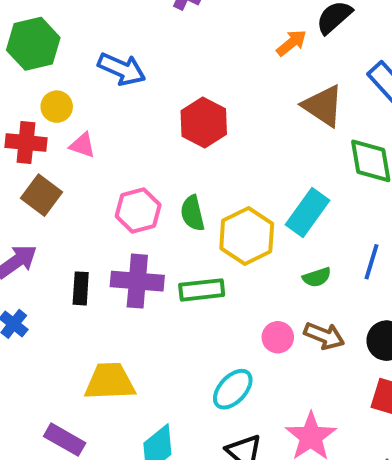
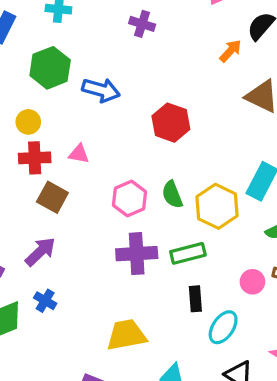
green hexagon: (33, 44) -> (50, 68), moved
yellow circle: (57, 107) -> (28, 122), moved
black rectangle: (81, 288) -> (195, 299), moved

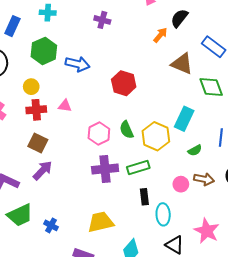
brown square: (52, 197) -> (38, 143), moved
blue cross: (45, 301) -> (51, 225), moved
cyan ellipse: (223, 327) -> (163, 214), turned -35

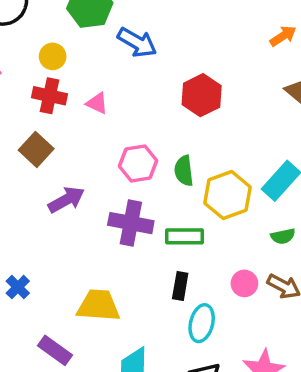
purple arrow: (43, 170) -> (66, 200), moved

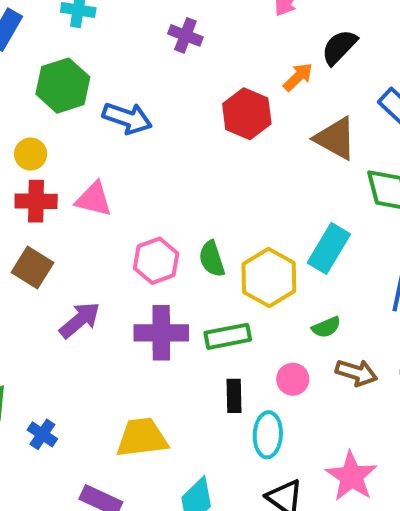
red hexagon: (202, 95) -> (247, 114), moved
pink triangle: (97, 103) -> (94, 199), size x1.4
green semicircle: (283, 236) -> (326, 327), moved
pink circle: (244, 283) -> (293, 379), moved

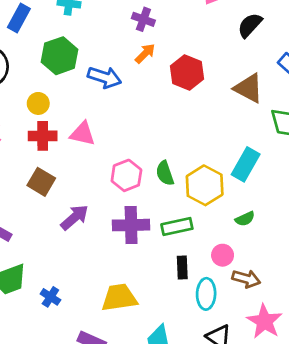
orange arrow: (298, 77) -> (145, 53), moved
brown arrow: (356, 373) -> (246, 279), moved

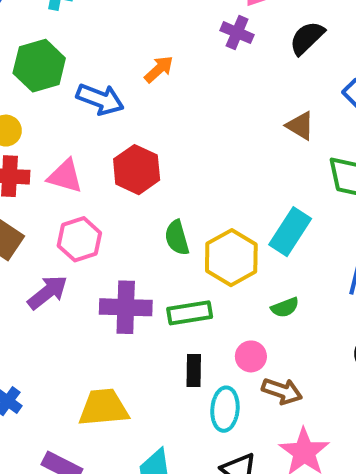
purple cross: (143, 19) -> (237, 33), moved
red hexagon: (187, 72) -> (137, 170), moved
brown triangle: (249, 88) -> (300, 126), size x0.7
pink hexagon: (126, 175) -> (79, 239), moved

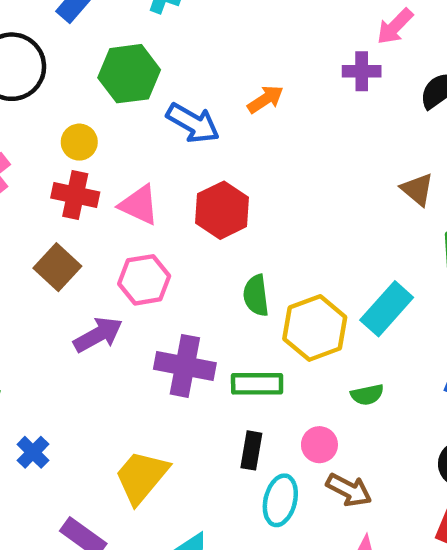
purple cross: (237, 33) -> (362, 71), turned -32
yellow trapezoid: (104, 408) -> (141, 477), turned -54

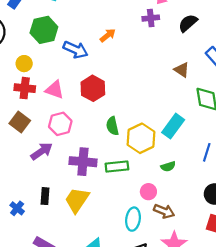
black rectangle: (251, 450) -> (45, 196), moved
yellow trapezoid: (141, 477) -> (77, 200), moved

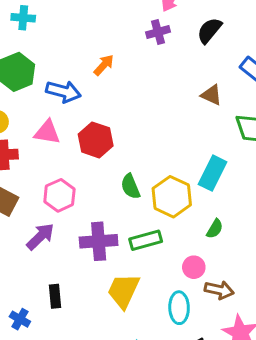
pink triangle: (55, 90) -> (47, 132), moved
green semicircle: (168, 166) -> (215, 229), turned -32
yellow trapezoid: (77, 200) -> (123, 291), moved

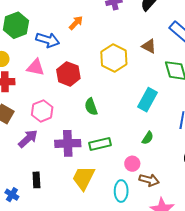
yellow hexagon: (172, 197) -> (114, 58), moved

